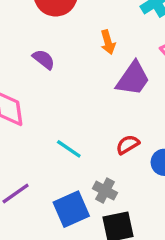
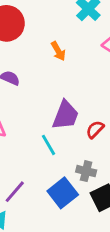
purple trapezoid: (133, 79) -> (66, 115), moved
cyan line: (69, 149) -> (49, 145), turned 40

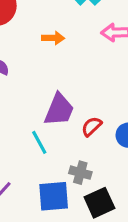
orange arrow: (58, 51) -> (53, 38), turned -60
blue square: (63, 193) -> (54, 196), turned 32

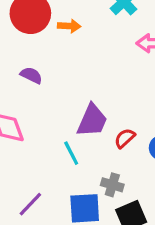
orange arrow: (53, 38) -> (69, 26), moved

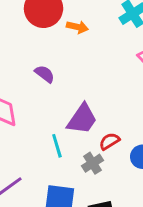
purple semicircle: (31, 75) -> (45, 74), moved
gray cross: (112, 185) -> (92, 163), moved, turned 30

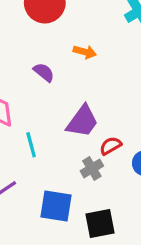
orange arrow: (77, 27) -> (85, 52), moved
cyan line: (57, 146) -> (31, 145), moved

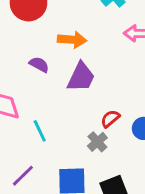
orange arrow: (85, 52) -> (72, 40), size x1.4
purple trapezoid: (82, 121) -> (81, 77), moved

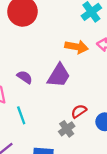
orange arrow: (72, 40) -> (77, 47), moved
purple semicircle: (39, 64) -> (25, 77), moved

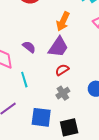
orange arrow: (77, 47) -> (63, 21), moved, turned 102
red semicircle: (79, 111) -> (62, 70), moved

